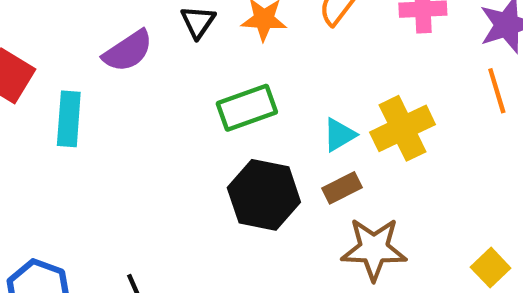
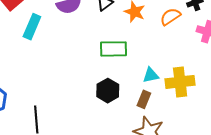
brown rectangle: (342, 188) -> (144, 99), turned -60
black hexagon: (264, 195) -> (108, 91), size x0.7

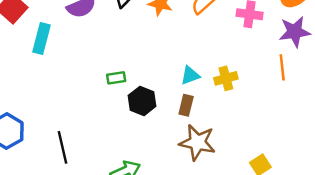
green rectangle: (113, 49) -> (116, 78), moved, size x0.6
yellow cross: (180, 82) -> (226, 78), size x0.7

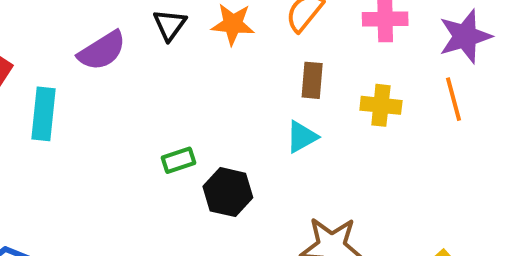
yellow cross: (226, 78) -> (381, 105), moved, turned 30
brown rectangle: (186, 105) -> (312, 80), moved

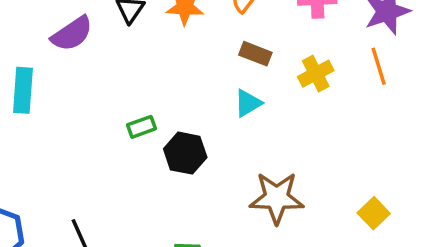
brown rectangle: (312, 80) -> (255, 54), turned -72
yellow cross: (381, 105) -> (316, 74), turned -32

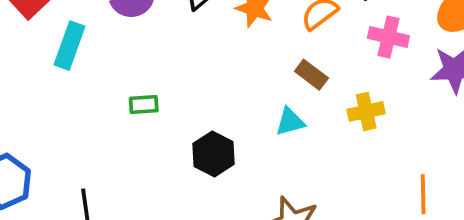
orange line: (379, 66) -> (423, 194), moved
green rectangle: (141, 127) -> (144, 105), moved

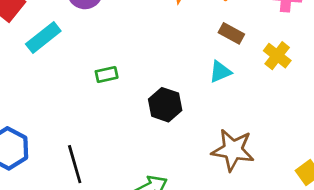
cyan rectangle: (69, 46) -> (43, 38), turned 40
yellow cross: (366, 111) -> (277, 56), turned -32

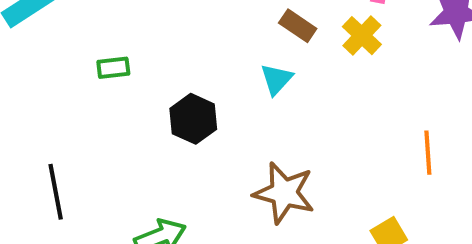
yellow cross: (277, 56) -> (362, 36), moved
cyan triangle: (220, 72) -> (276, 79), turned -30

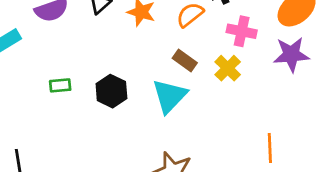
cyan triangle: (276, 79) -> (170, 96), size x1.6
black hexagon: (193, 119) -> (111, 91), moved

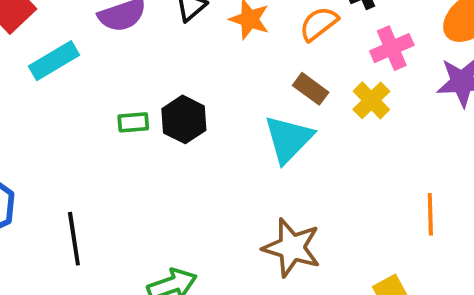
pink cross: (242, 31) -> (392, 48), turned -36
black hexagon: (111, 91) -> (184, 119), moved

